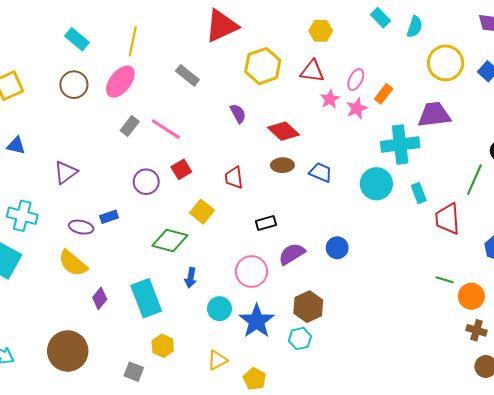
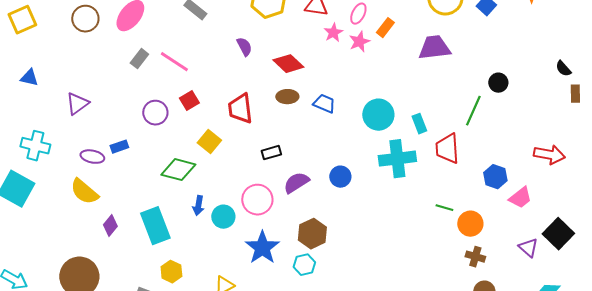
cyan cross: (400, 145) -> (397, 159), moved
red trapezoid: (234, 178) -> (240, 109), size x1.4
cyan circle: (219, 309) -> (223, 217), moved

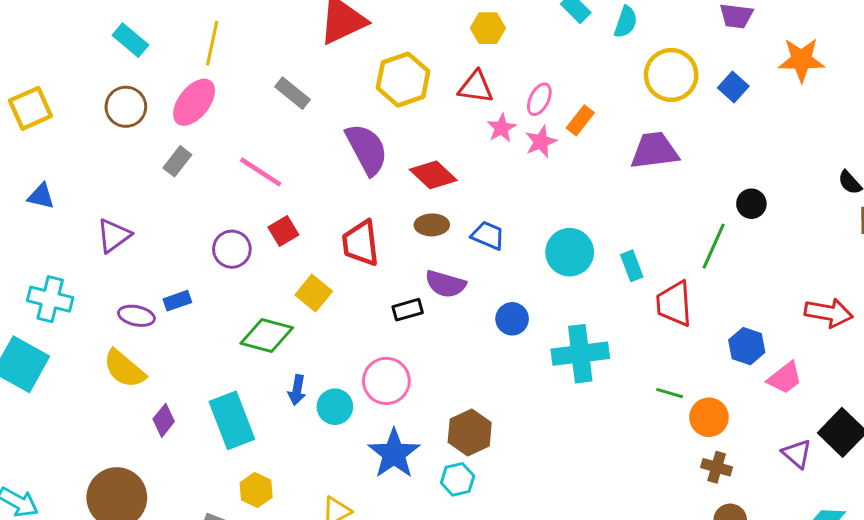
purple semicircle: (244, 47) -> (367, 149), size x1.8
gray rectangle: (139, 59) -> (177, 161), moved
cyan cross: (397, 159) -> (580, 354), moved
blue circle: (340, 177) -> (512, 319), moved
purple semicircle: (296, 183) -> (445, 284), moved, turned -132

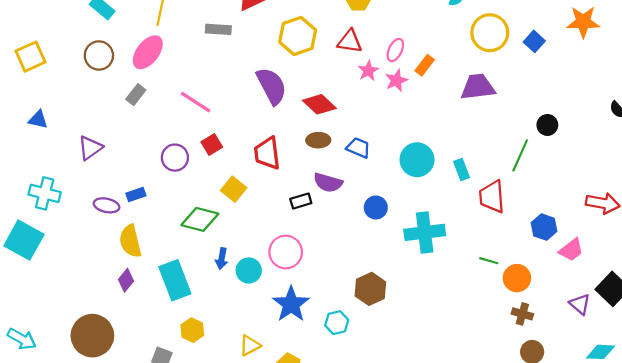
gray rectangle: (292, 93) -> (218, 29), moved, turned -35
yellow semicircle: (124, 369) -> (130, 241), moved, turned 36
brown hexagon: (470, 432) -> (370, 289), moved

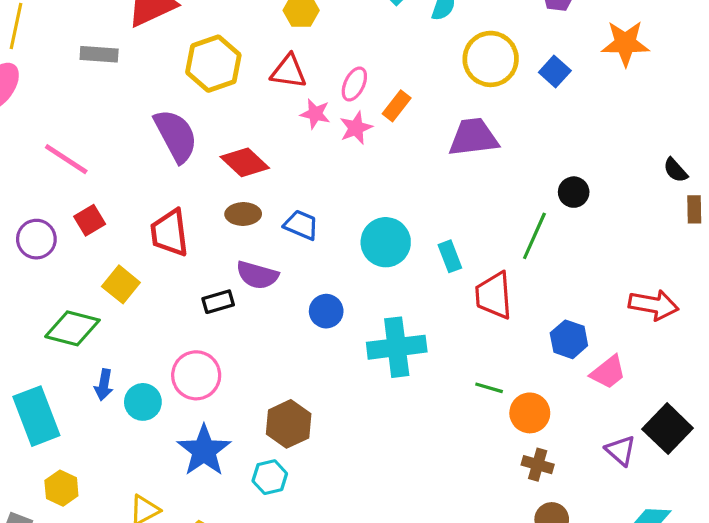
pink star: (368, 71) -> (315, 114), turned -30
brown hexagon: (370, 289) -> (289, 424), moved

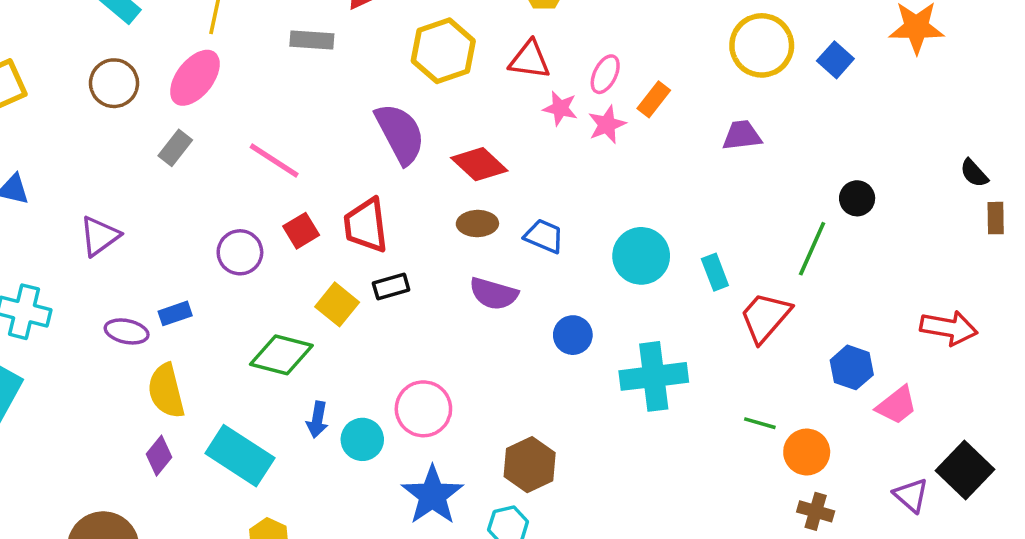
purple trapezoid: (473, 137) -> (742, 135), size x0.7
red trapezoid: (170, 233) -> (366, 225), moved
red trapezoid: (494, 295) -> (765, 317), turned 45
black rectangle: (218, 302) -> (391, 286), moved
cyan rectangle: (36, 416) -> (240, 456), turned -36

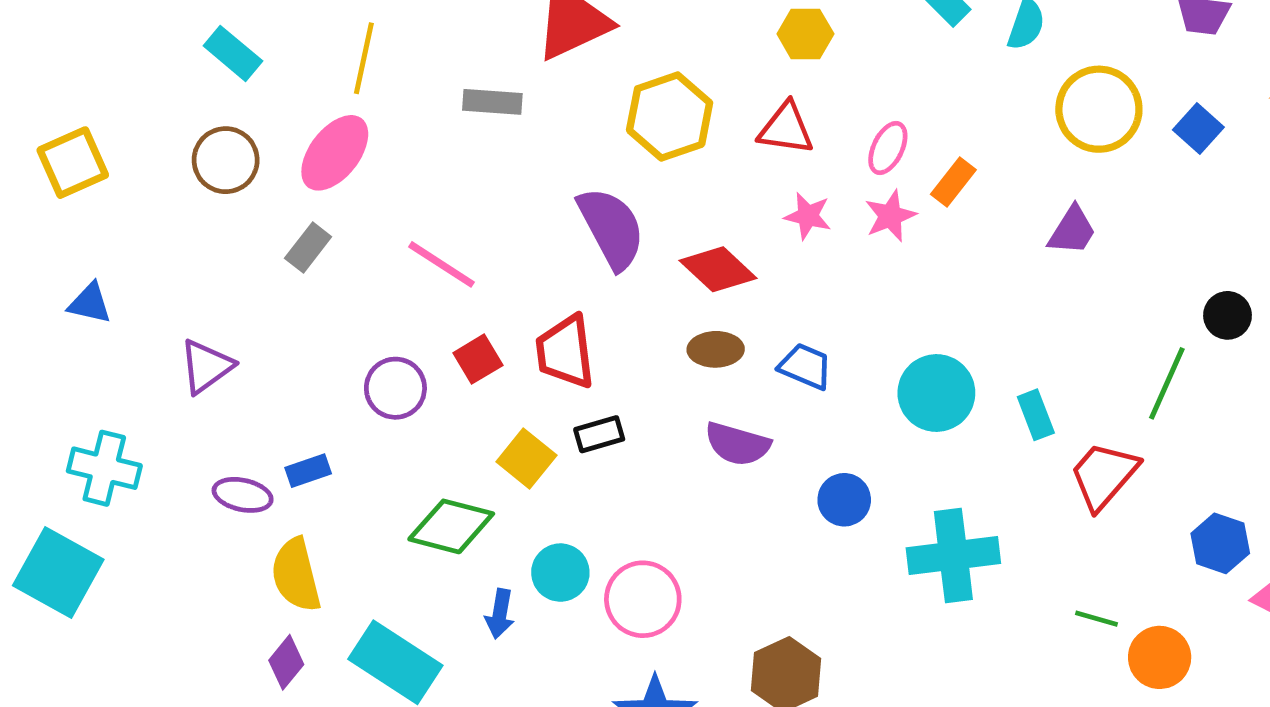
pink star: (560, 108) -> (808, 216), moved
purple trapezoid: (742, 135) -> (1072, 230), turned 129
cyan circle: (362, 439) -> (560, 573), moved

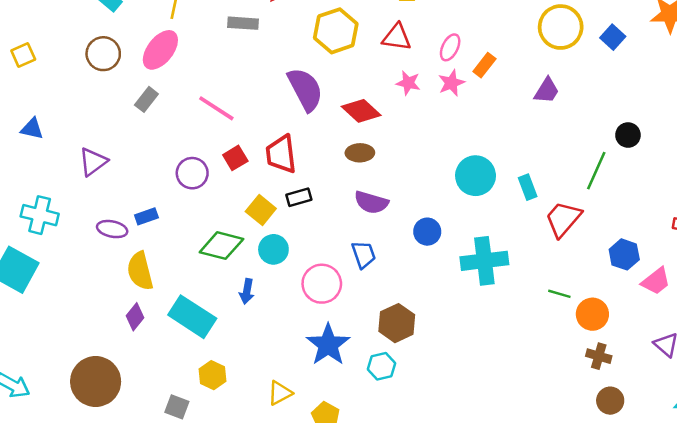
yellow square: (73, 163) -> (23, 55), size x0.7
blue trapezoid: (805, 366) -> (364, 254), moved, turned 48
cyan circle: (560, 573) -> (273, 249), moved

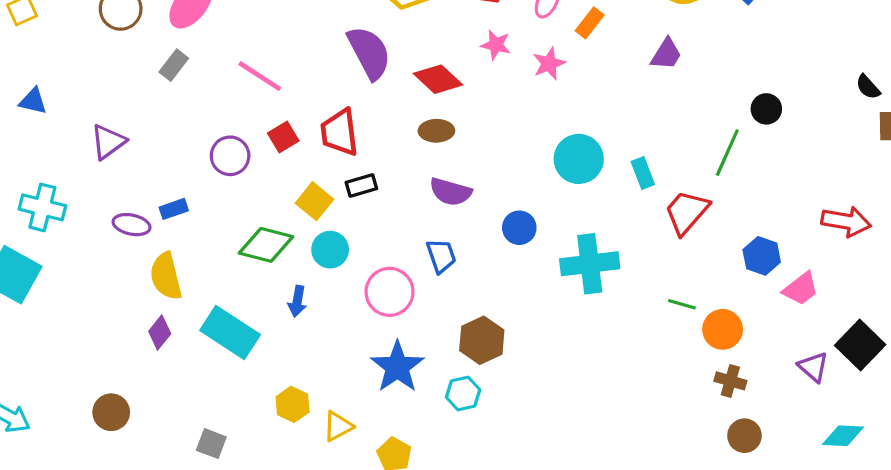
pink star: (451, 83) -> (549, 64), moved
yellow hexagon: (212, 375) -> (293, 404), moved
brown circle: (96, 382) -> (111, 412), size x0.6

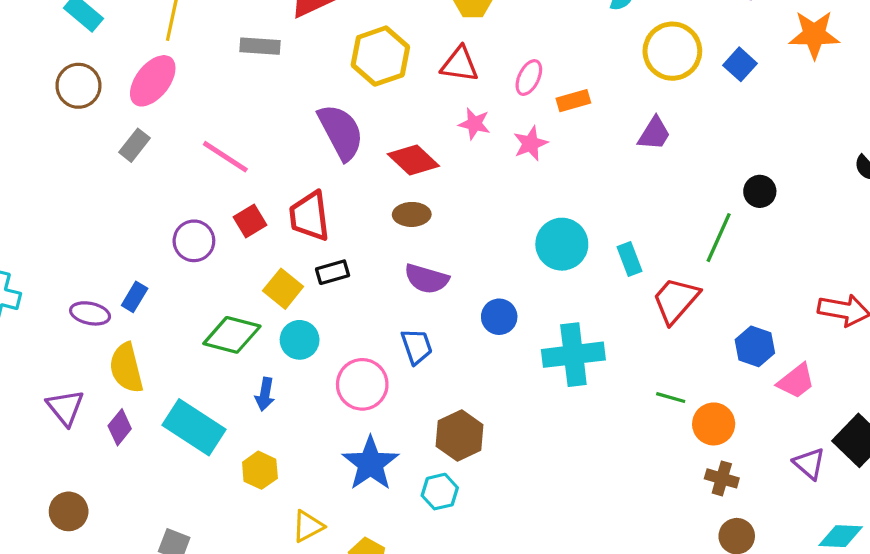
orange rectangle: (590, 23) -> (573, 101), turned 36
purple triangle: (108, 142) -> (65, 407), moved, turned -33
blue rectangle: (174, 209) -> (135, 297), turned -40
yellow hexagon: (293, 404) -> (260, 470), moved

